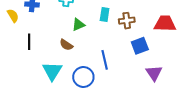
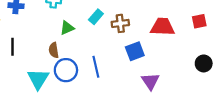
cyan rectangle: (105, 15) -> (96, 17), turned 32
brown semicircle: (66, 45) -> (54, 50), turned 48
blue circle: (83, 77) -> (66, 70), moved

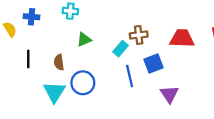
cyan rectangle: (96, 17) -> (120, 49), moved
brown semicircle: (54, 50) -> (59, 62), moved
blue line: (96, 67) -> (130, 76), moved

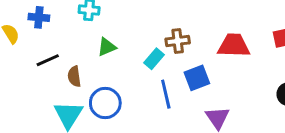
black line: (28, 59) -> (48, 60), moved, turned 66

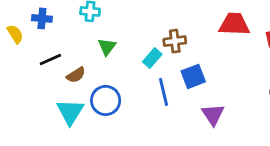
red trapezoid: (234, 45) -> (234, 24), moved
green triangle: (107, 47) -> (107, 47), turned -30
brown semicircle: (74, 76) -> (76, 75), turned -114

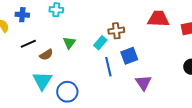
green triangle: (107, 47) -> (69, 43), moved
blue circle: (106, 100) -> (67, 92), moved

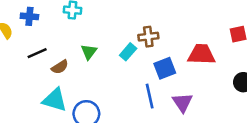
red trapezoid: (158, 19) -> (201, 54), moved
blue line: (108, 67) -> (150, 96), moved
cyan triangle: (42, 81) -> (55, 100), turned -45

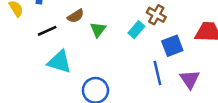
brown cross: (148, 37) -> (156, 15), turned 36
brown semicircle: (60, 67) -> (76, 16), moved
cyan triangle: (55, 100) -> (59, 62), moved

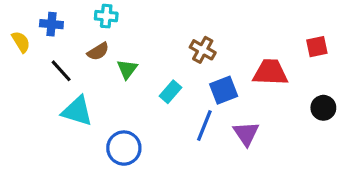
cyan rectangle: (136, 30) -> (171, 92), moved
black line: (47, 31) -> (61, 71), turned 72
blue line: (157, 73) -> (204, 125), turned 35

